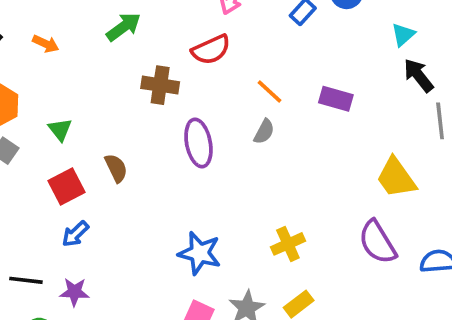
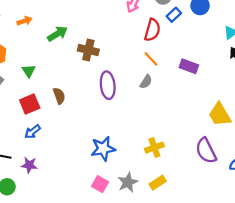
green arrow: (124, 27) -> (57, 34), moved
orange arrow: (46, 44) -> (24, 21), turned -48
red semicircle: (211, 50) -> (152, 30), moved, turned -55
blue star: (200, 253) -> (103, 149), turned -30

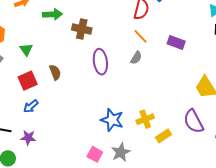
green arrow: (57, 34) -> (52, 14), turned 30
blue star: (103, 149) -> (112, 120), moved, turned 30
yellow rectangle: (158, 183) -> (164, 136), moved

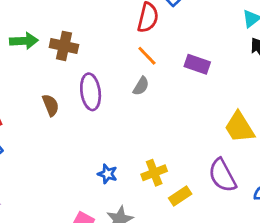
green arrow: (52, 14) -> (24, 41), moved
brown semicircle: (55, 72) -> (51, 105), moved
blue star: (112, 120) -> (107, 174), size x0.6

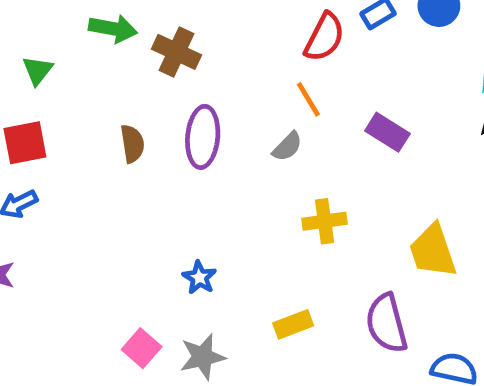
yellow cross: (154, 173) -> (325, 221), moved
yellow rectangle: (180, 196) -> (293, 324), moved

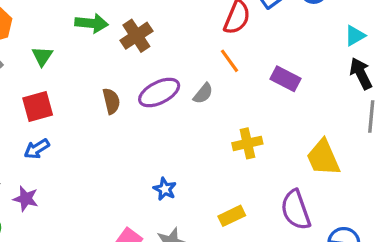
brown cross: (177, 52) -> (136, 36), turned 36
purple ellipse: (203, 137) -> (159, 92), turned 63
gray semicircle: (287, 147) -> (203, 93), moved

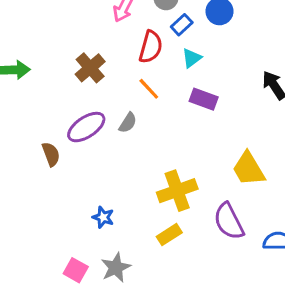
brown cross: (136, 36) -> (90, 68), moved
cyan triangle: (355, 36) -> (192, 58), moved
brown semicircle: (111, 101) -> (51, 154), moved
yellow cross: (247, 143) -> (177, 191), moved, size x1.4

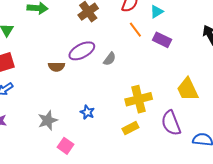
orange line: (149, 89) -> (135, 30), moved
gray semicircle: (128, 123) -> (110, 59), moved
brown semicircle: (51, 154) -> (56, 67), turned 105
gray star: (116, 268) -> (48, 120), moved

